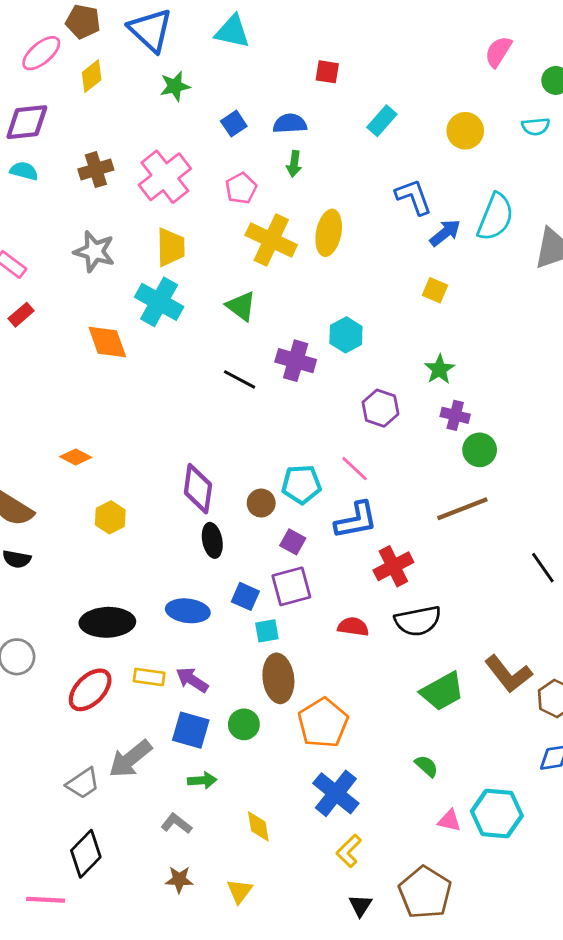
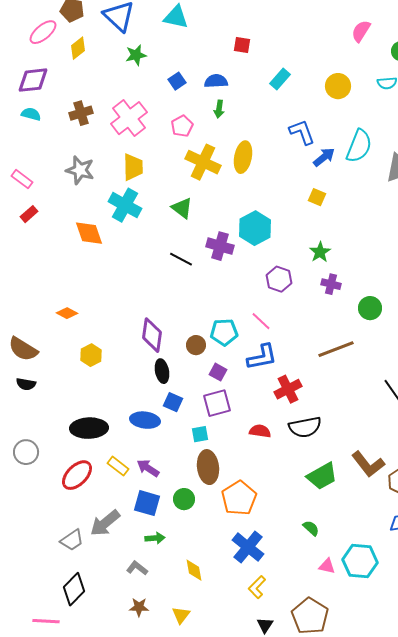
cyan hexagon: (346, 335) -> (255, 228), size x1.4
green circle: (480, 450) -> (370, 308), moved
blue square: (245, 596) -> (173, 402), moved
yellow rectangle: (149, 677) -> (118, 466), turned 30

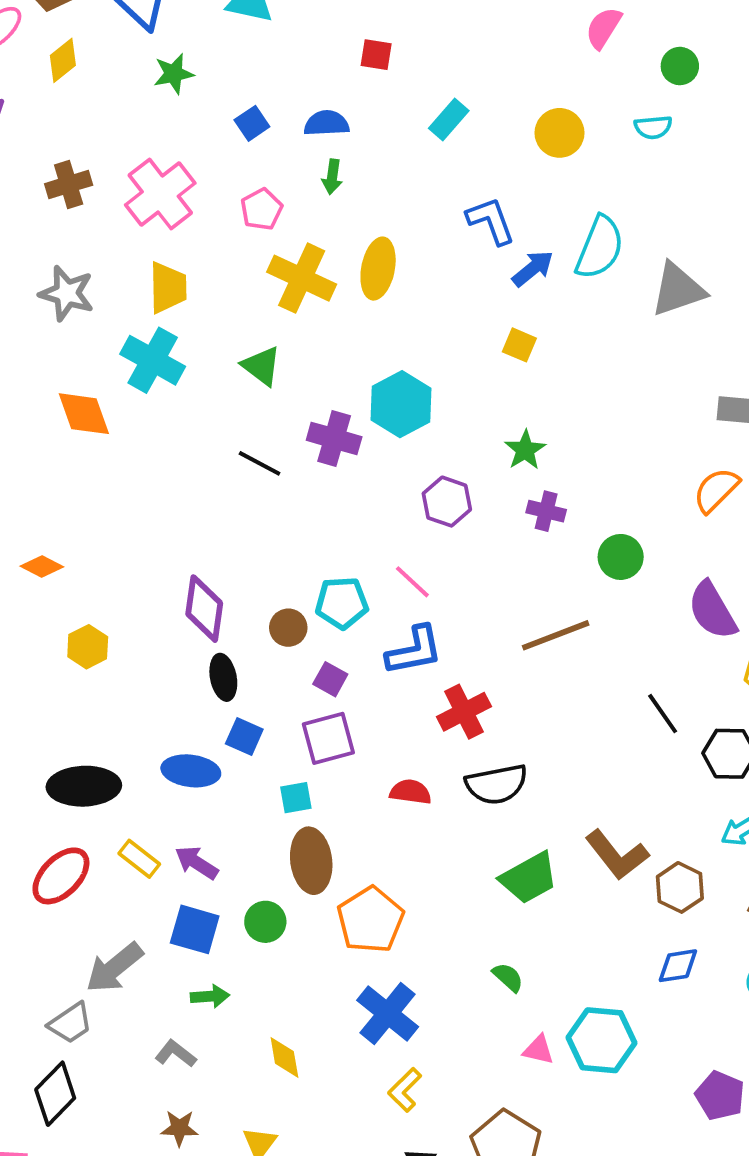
gray trapezoid: (72, 540) -> (70, 1023), moved

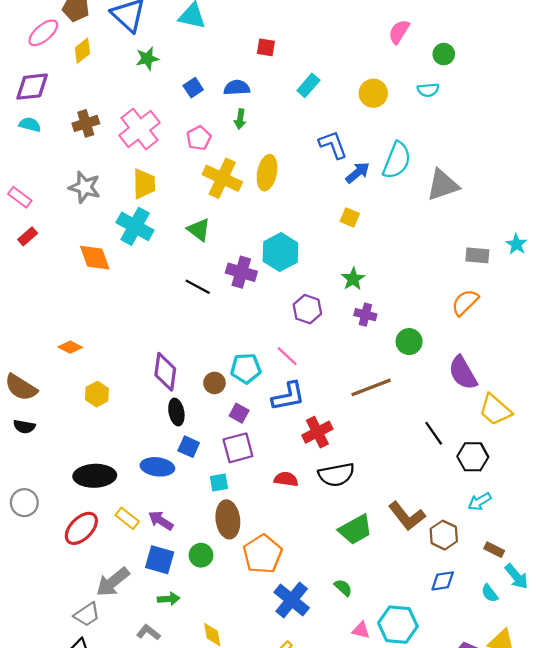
blue cross: (388, 1013) -> (292, 600), moved

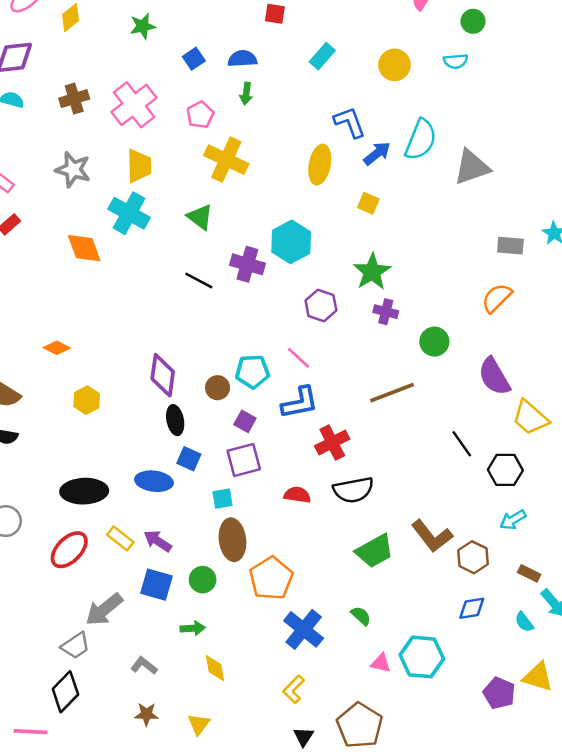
yellow ellipse: (267, 173) -> (320, 165), moved
green star: (353, 279) -> (372, 272), size x1.4
green arrow: (169, 599) -> (193, 628), moved

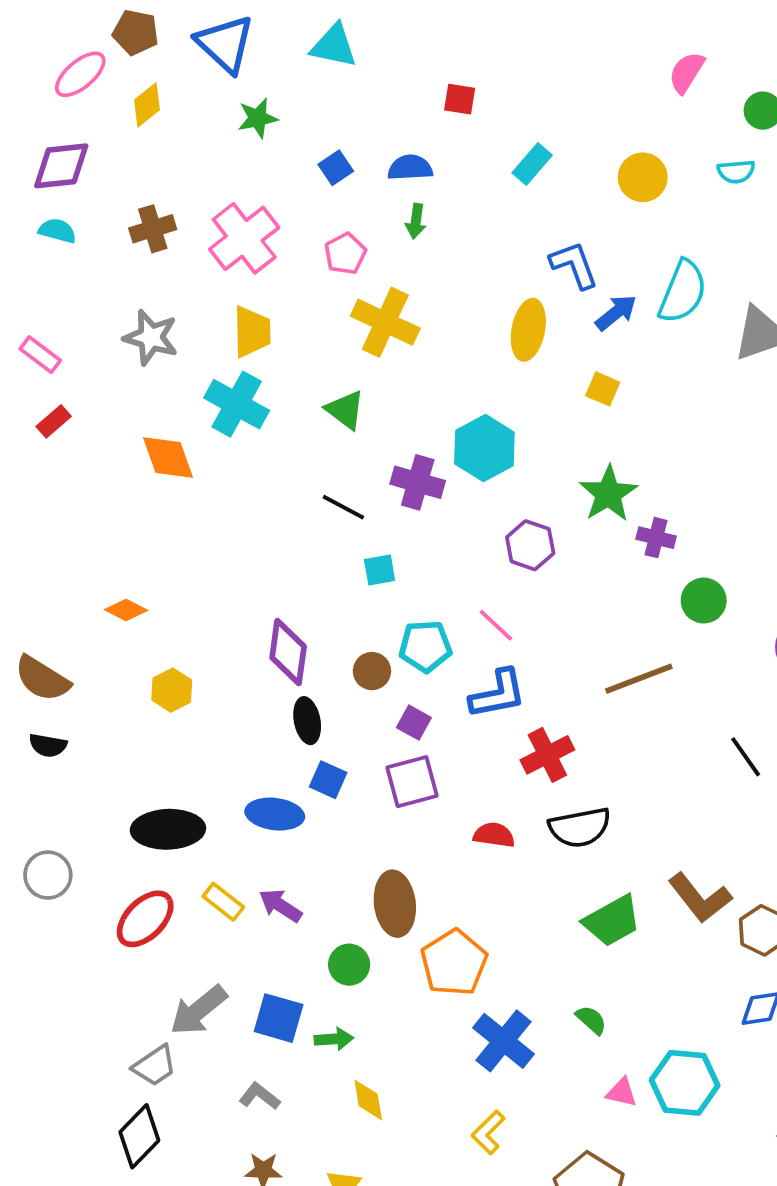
purple cross: (386, 312) -> (656, 538), moved
cyan square: (223, 499) -> (380, 570), moved
blue square: (156, 585) -> (279, 1018), moved

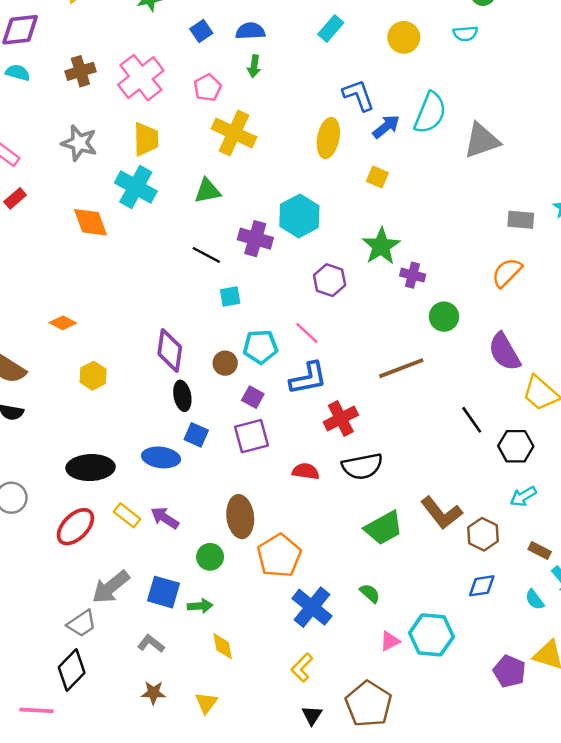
green triangle: (345, 410) -> (208, 191), turned -48
pink triangle: (622, 1092) -> (390, 641), turned -40

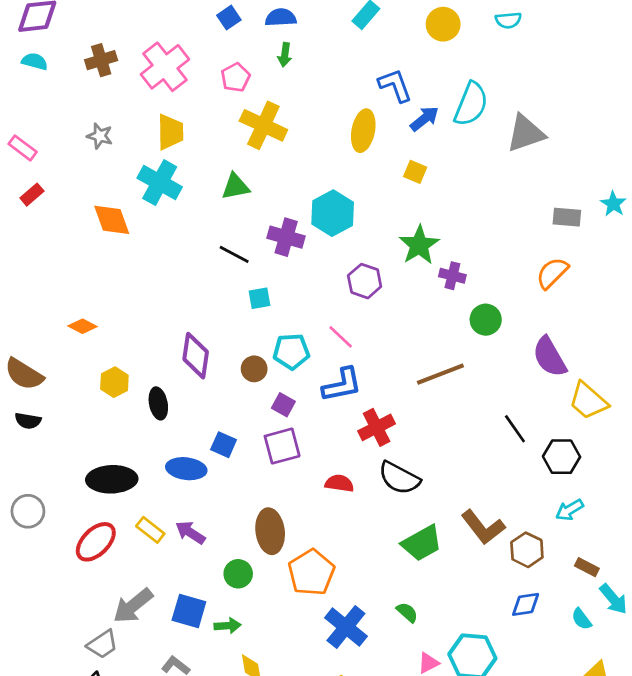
gray star: (79, 143) -> (100, 136), size x0.7
black ellipse: (182, 396) -> (158, 403), moved
black semicircle: (362, 466) -> (399, 478), turned 39

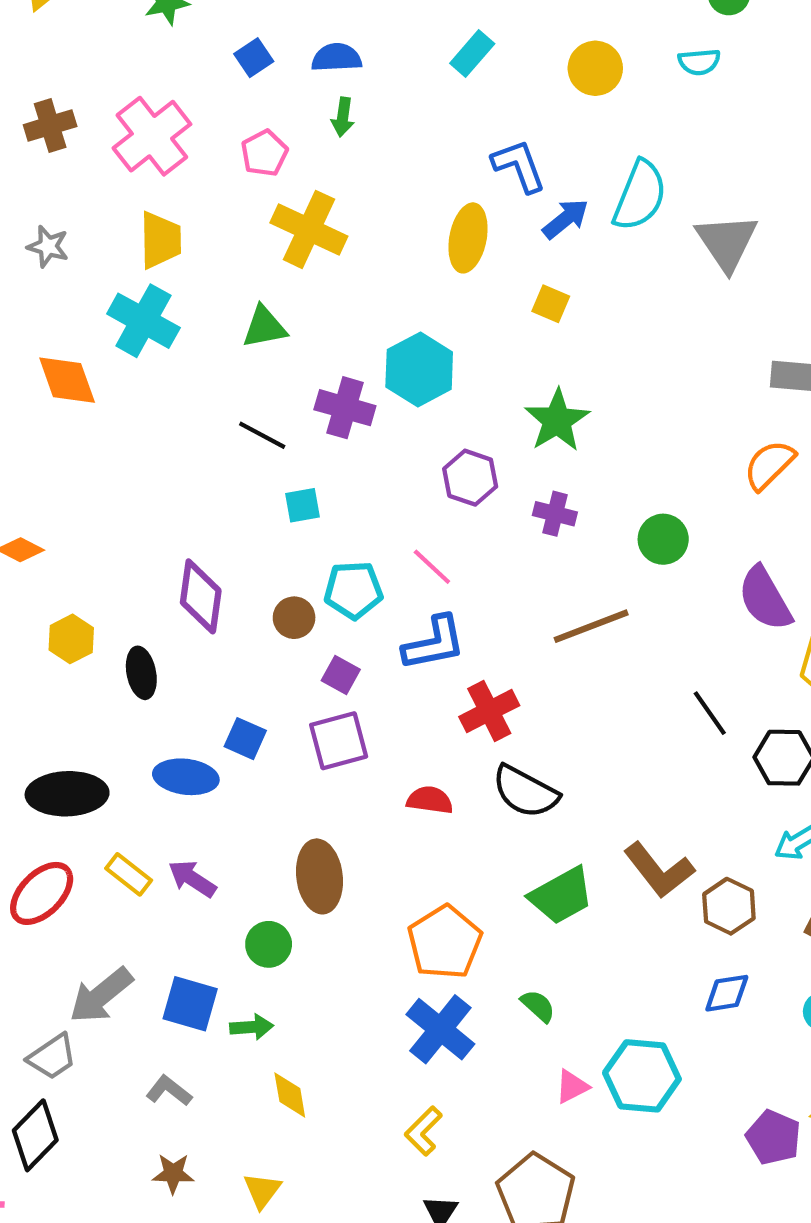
gray triangle: (526, 133) -> (727, 242), turned -45
purple cross: (452, 276) -> (555, 514), moved
orange pentagon: (311, 572) -> (445, 942), moved

